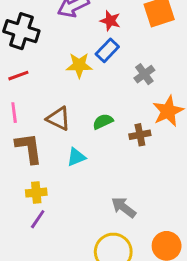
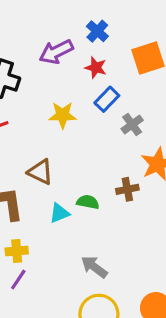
blue rectangle: (107, 50) -> (107, 99), moved
green semicircle: (103, 121) -> (88, 202), moved, turned 36
gray arrow: (124, 207) -> (94, 267), moved

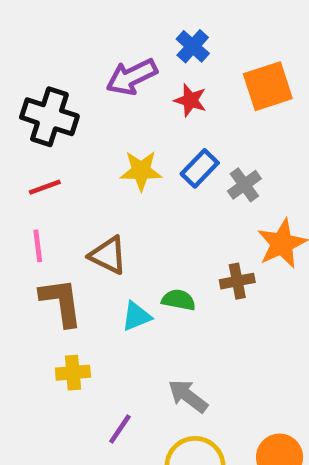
blue rectangle: (107, 99) -> (200, 168), moved
purple line: (18, 279) -> (120, 429), moved

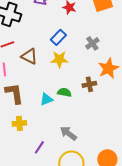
blue rectangle: (200, 168) -> (58, 37), moved
yellow star: (141, 171) -> (59, 59), moved
brown triangle: (108, 255) -> (29, 56), moved

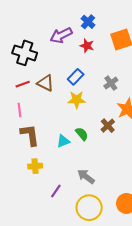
brown triangle: (29, 56) -> (45, 83), moved
brown cross: (89, 84) -> (108, 126), turned -32
green semicircle: (64, 92) -> (82, 134), turned 40

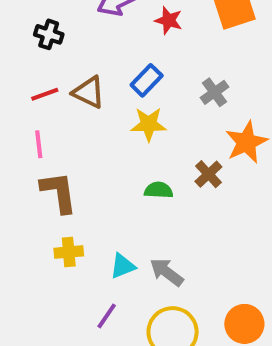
black cross: (25, 53) -> (49, 34), size x0.6
green semicircle: (82, 134) -> (159, 190), turned -48
cyan triangle: (63, 141) -> (123, 266), moved
purple line: (56, 191) -> (107, 316), moved

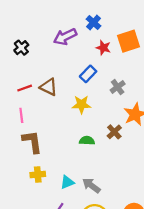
red star: (169, 20) -> (103, 48), moved
black cross: (49, 34) -> (21, 48), moved, turned 32
blue rectangle: (147, 80) -> (88, 74), moved

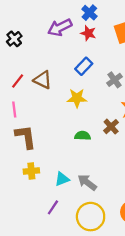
red star: (103, 48) -> (88, 33), moved
red line: (25, 88) -> (18, 81), turned -32

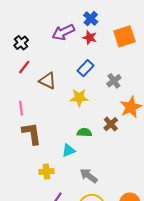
red line: (18, 81) -> (24, 67), moved
yellow cross: (31, 171) -> (46, 171), moved
cyan triangle: (62, 179) -> (69, 150), moved

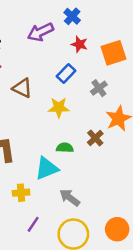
orange square: (124, 36) -> (113, 53), moved
red star: (90, 38) -> (79, 44), moved
cyan triangle: (69, 150) -> (47, 168), size x1.5

